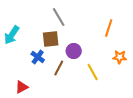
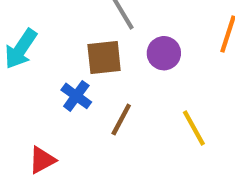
purple circle: (74, 51) -> (164, 53), moved

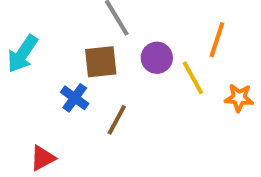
yellow line: (194, 128) -> (193, 78), moved

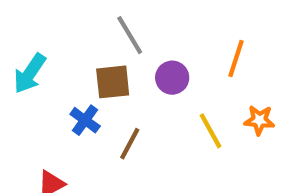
yellow line: (193, 78) -> (210, 131), moved

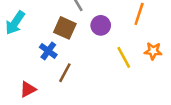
brown square: (113, 82) -> (65, 28), turned 30
brown line: (130, 144) -> (65, 73), moved

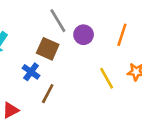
purple circle: (101, 25) -> (84, 35), moved

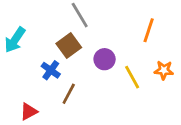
purple circle: (84, 35) -> (105, 59), moved
brown square: (48, 49) -> (69, 45), turned 30

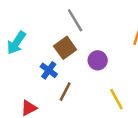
yellow line: (132, 77) -> (116, 99), moved

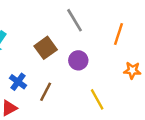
gray line: (75, 20) -> (75, 20), moved
blue cross: (49, 70) -> (18, 82), moved

